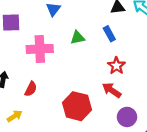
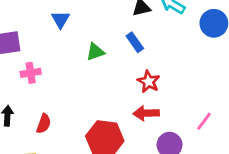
pink cross: (40, 49) -> (31, 73), moved, size x0.6
red arrow: (112, 90) -> (146, 113), turned -30

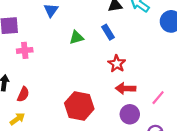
red arrow: (146, 113) -> (126, 88), moved
red semicircle: (44, 124) -> (23, 94), moved

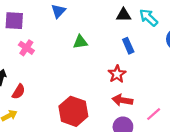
blue rectangle: (108, 32) -> (128, 46), moved
pink cross: (25, 50) -> (26, 48), turned 32

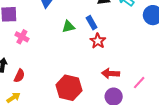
blue rectangle: (128, 46) -> (92, 23), moved
red star: (117, 74) -> (98, 41), moved

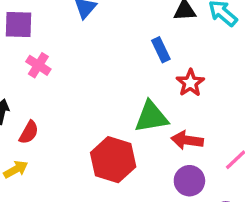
green triangle: (68, 27) -> (151, 117), moved, size x1.5
red star: (98, 41) -> (190, 83), moved

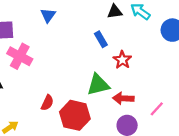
pink cross: (38, 65) -> (20, 56), size x1.5
red semicircle: (29, 132) -> (47, 103), moved

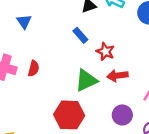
red arrow: (123, 98) -> (117, 76), moved
red semicircle: (47, 103) -> (34, 68), moved

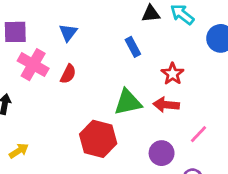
blue triangle: (24, 22) -> (68, 33), moved
red star: (105, 51) -> (173, 74), moved

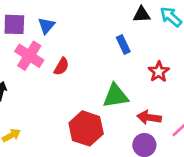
blue triangle: (68, 33) -> (46, 26), moved
red arrow: (166, 105) -> (149, 117), moved

